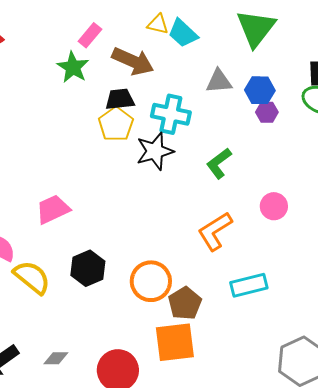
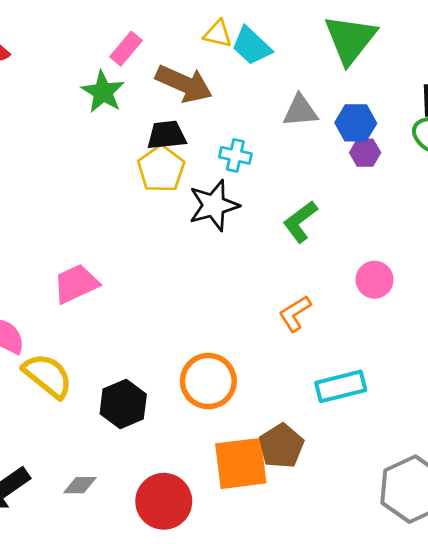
cyan cross: (171, 114) -> (235, 155), size x0.6
orange L-shape: (215, 231) -> (295, 313), size x0.7
black hexagon: (88, 268) -> (123, 404), moved
brown pentagon: (185, 303) -> (281, 446), moved

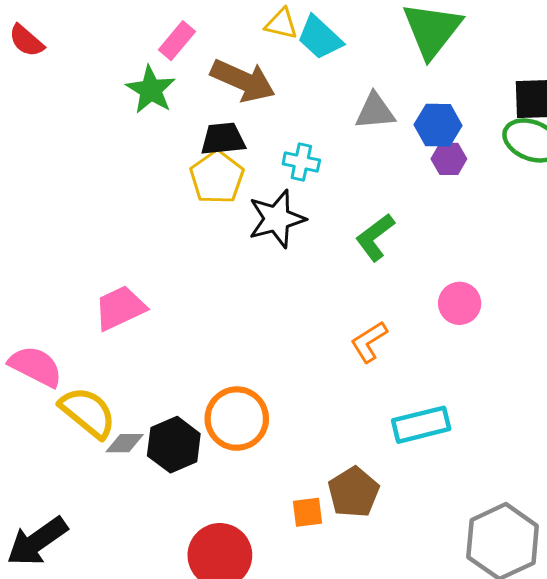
orange circle: (208, 381) -> (237, 419), moved
orange square: (241, 463) -> (307, 512), size x0.5
gray diamond: (80, 485) -> (125, 443), moved

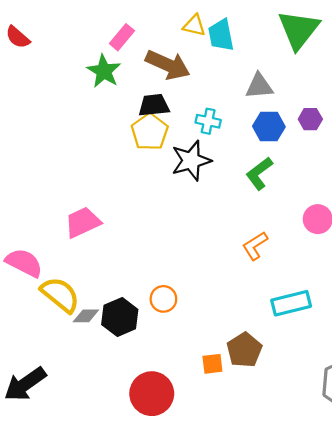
cyan trapezoid: (320, 38) -> (221, 35), turned 36
blue hexagon: (438, 125) -> (269, 127), moved
orange circle: (237, 419) -> (163, 299), size x0.6

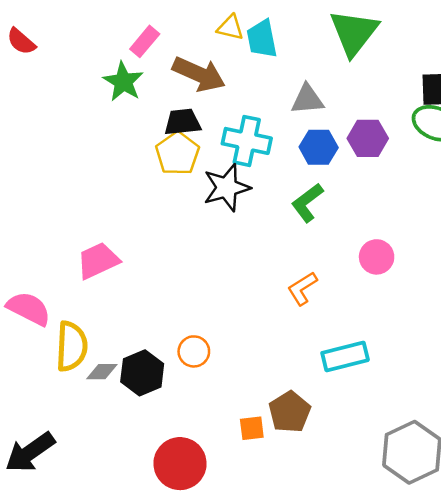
purple hexagon: (310, 119) -> (368, 138), size x1.4
cyan cross: (208, 121) -> (247, 141), size x1.6
yellow semicircle: (60, 295) -> (72, 346), turned 54

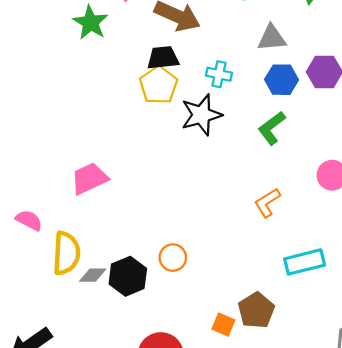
green star: (123, 82) -> (90, 23), moved
cyan cross: (247, 141) -> (219, 74), size x0.6
pink semicircle: (29, 309) -> (29, 220), size x0.7
orange square: (252, 428) -> (223, 325), turned 30

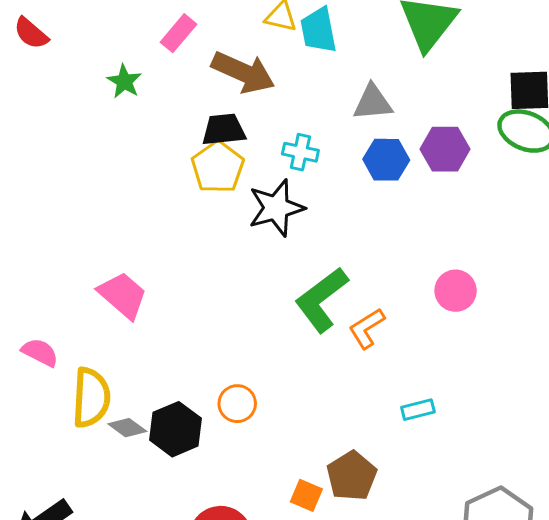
green star: (90, 23) -> (124, 81), size x0.7
green L-shape: (272, 128) -> (322, 300), moved, size x1.4
pink trapezoid: (89, 179) -> (123, 295), turned 66
cyan rectangle: (305, 262) -> (418, 410), size x0.6
gray diamond: (93, 275) -> (127, 428), turned 36

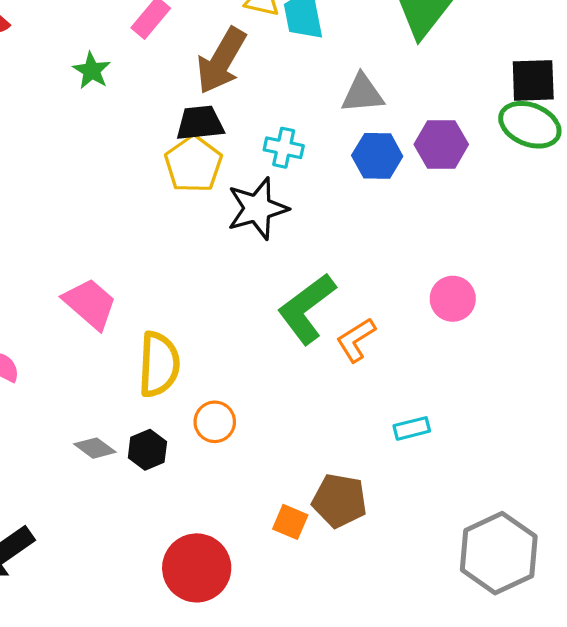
brown arrow: (243, 72) -> (221, 61), turned 96
yellow semicircle: (91, 398) -> (159, 364), moved
black hexagon: (175, 429) -> (147, 450), size x0.7
brown pentagon: (352, 476) -> (339, 501), turned -30

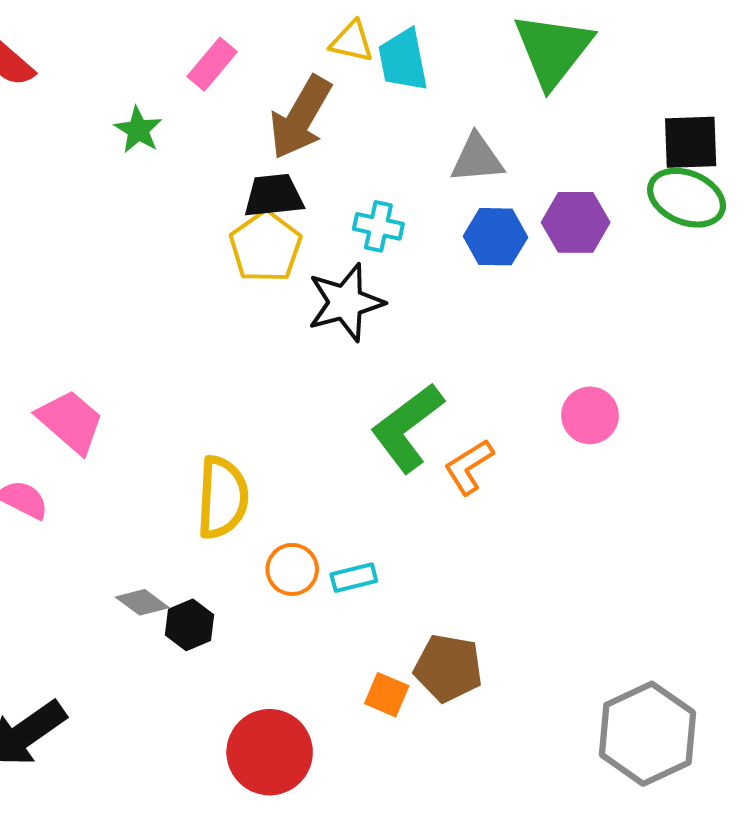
pink trapezoid: (90, 304) -> (70, 422), moved
cyan rectangle: (412, 428) -> (354, 578), moved
black hexagon: (147, 450) -> (189, 625), moved

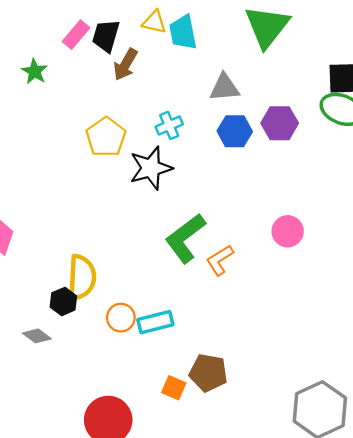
brown arrow: (300, 118) -> (125, 65), size x0.7
black trapezoid: (274, 196) -> (106, 36), moved, turned -68
cyan cross: (378, 226) -> (169, 125), turned -35
cyan rectangle: (354, 578) -> (155, 322), size x1.4
black hexagon: (189, 625) -> (63, 301), moved

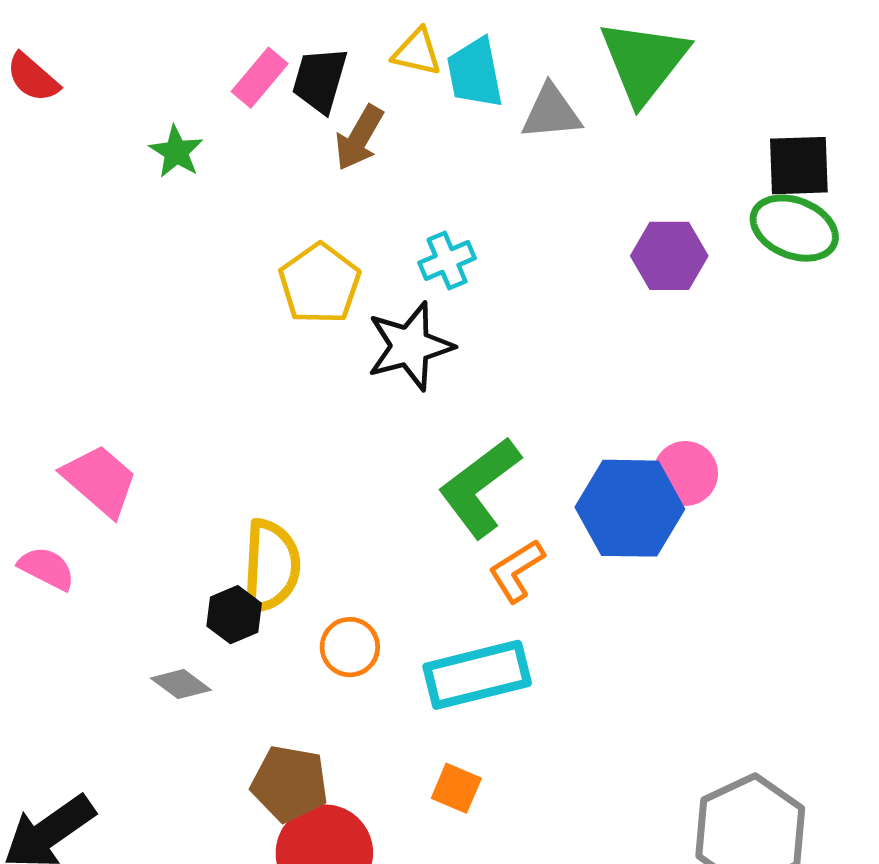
gray triangle: (224, 88) -> (551, 112), moved
blue hexagon: (235, 131) -> (630, 508), moved, size x1.5
orange L-shape: (220, 260) -> (516, 571), moved
cyan rectangle: (155, 322) -> (477, 675), moved, size x1.4
brown pentagon: (208, 373) -> (290, 784), moved

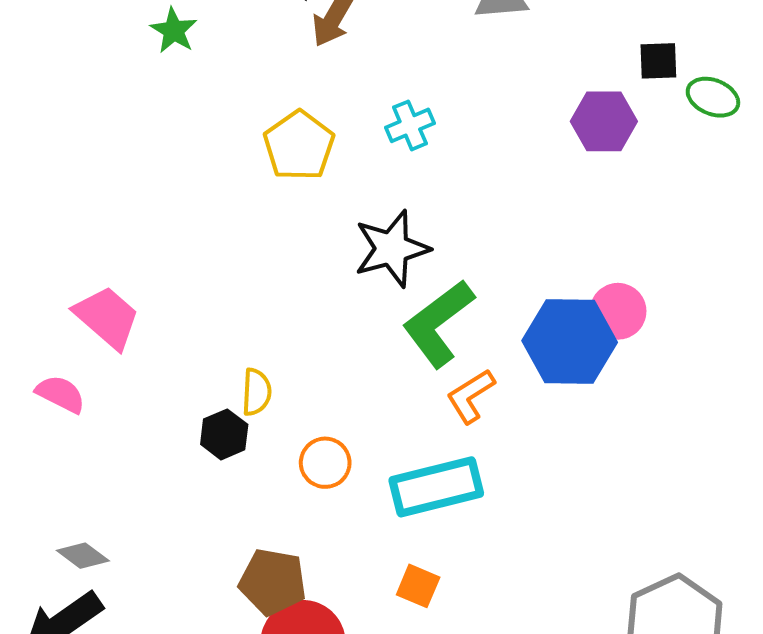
black square: (799, 166) -> (658, 61), moved, size x0.7
green ellipse: (794, 228) -> (713, 97), size x0.7
black star: (410, 346) -> (392, 249), moved
yellow semicircle: (271, 566) -> (257, 392), size x0.6
gray diamond: (181, 684) -> (83, 556), moved

